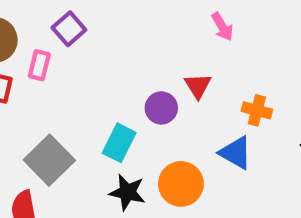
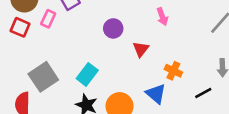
purple circle: (161, 108) -> (113, 28), moved

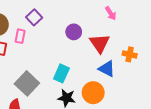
red triangle: (141, 49) -> (100, 43), size x1.5
blue triangle: (156, 94) -> (107, 69), moved

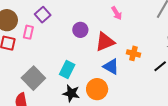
red triangle: (100, 43) -> (105, 42), turned 40

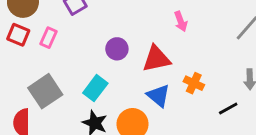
purple circle: (80, 30) -> (117, 49), moved
pink rectangle: (28, 32) -> (48, 38), moved

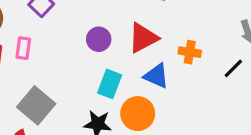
cyan rectangle: (95, 88) -> (110, 84), moved

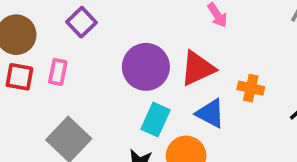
purple circle: (99, 39) -> (146, 67), size x1.6

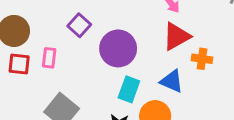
purple square: (82, 22) -> (79, 25), moved
red triangle: (198, 68) -> (176, 36), moved

